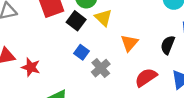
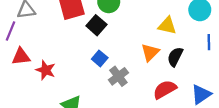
yellow triangle: (103, 18) -> (167, 26), moved, turned -36
black semicircle: (168, 45) -> (175, 57), moved

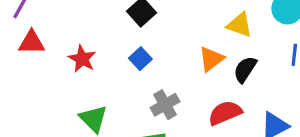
red star: (46, 70) -> (82, 59), moved
gray cross: (118, 76) -> (165, 105), moved

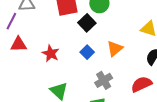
orange triangle: (211, 59) -> (115, 49), moved

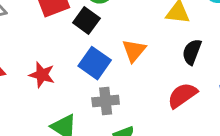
blue square: (87, 52) -> (95, 63), size x1.5
gray cross: (104, 80) -> (106, 101), moved, turned 36

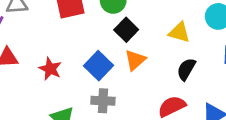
black square: (86, 21) -> (126, 30), moved

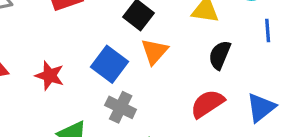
gray cross: (103, 101) -> (121, 107), turned 30

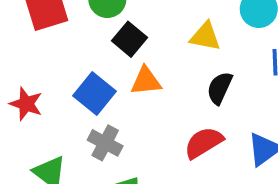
orange triangle: (154, 51) -> (146, 81), turned 40

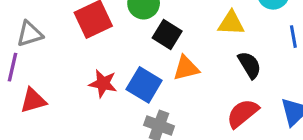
black semicircle: (220, 88) -> (250, 65), turned 132
red star: (26, 104) -> (103, 84), moved

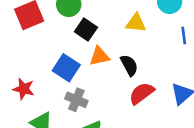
black semicircle: (250, 65) -> (129, 65), moved
red star: (103, 84) -> (24, 89), moved

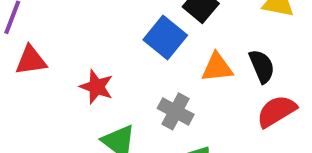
orange triangle: (99, 56) -> (217, 67), moved
blue square: (66, 68) -> (165, 37), moved

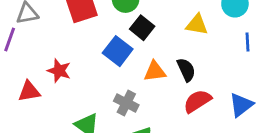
red triangle: (31, 60) -> (29, 91), moved
red star: (96, 87) -> (59, 71), moved

